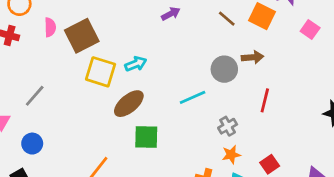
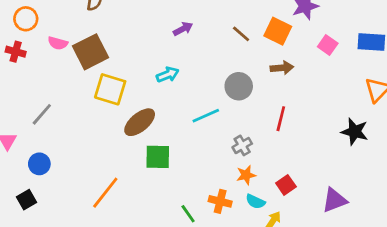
pink semicircle: (50, 27) -> (58, 43), turned 108
brown arrow: (253, 57) -> (282, 68), moved
cyan arrow: (136, 64) -> (168, 75), moved

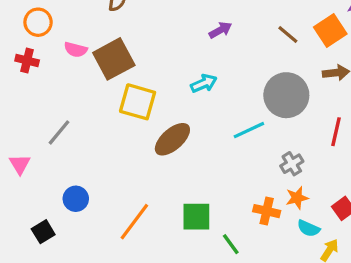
orange square: (278, 31) -> (330, 30), turned 32
gray circle: (239, 86) -> (286, 95), size x1.4
green square: (158, 157) -> (196, 217), moved
blue circle: (39, 164) -> (76, 199), moved
orange cross: (220, 201) -> (267, 211), moved

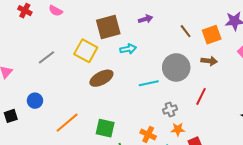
brown square: (114, 59) -> (108, 27), moved
gray line: (59, 132) -> (47, 57), moved
orange star: (297, 198) -> (178, 129), moved

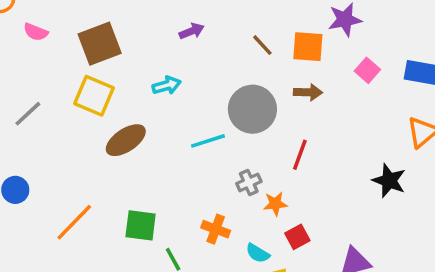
brown square: (108, 27) -> (100, 44), moved
orange square: (212, 35) -> (308, 47), turned 30
orange star: (178, 129) -> (275, 204), moved

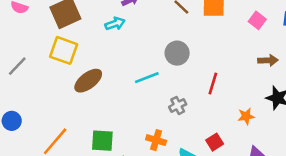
cyan arrow: (167, 85) -> (115, 24), moved
brown arrow: (308, 92) -> (268, 60), moved
gray circle: (252, 109) -> (177, 53), size x0.7
orange star: (275, 204) -> (246, 116), moved

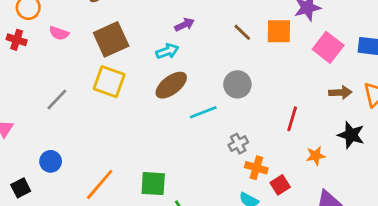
pink square: (257, 20) -> (328, 47), size x1.5
brown ellipse: (88, 81) -> (171, 85), moved
red line: (213, 83) -> (292, 119), moved
orange cross: (156, 140) -> (256, 168), moved

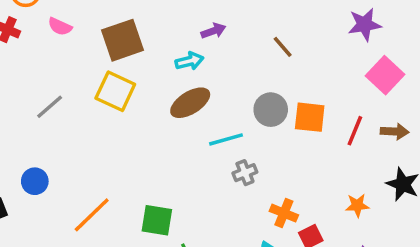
orange square: (279, 31) -> (310, 117), moved
red line: (292, 119) -> (355, 131), moved
gray cross: (238, 144) -> (245, 173), moved

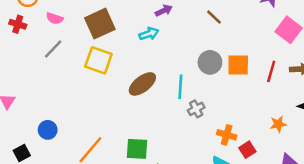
brown ellipse: (190, 103) -> (142, 84), moved
gray line: (50, 107) -> (53, 49), moved
cyan line: (226, 139) -> (180, 87), turned -65

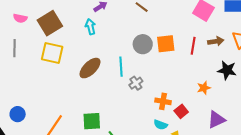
pink semicircle: (55, 18) -> (20, 18), moved
cyan arrow: (149, 34) -> (91, 27), turned -77
gray line: (53, 49) -> (14, 48), turned -36

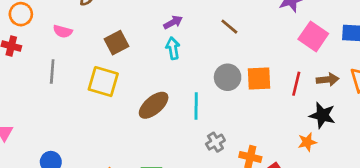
brown square: (50, 23) -> (117, 43), moved, size x0.7
cyan arrow: (91, 27) -> (173, 48), moved
black star: (227, 70) -> (322, 115), moved
gray cross: (136, 83) -> (215, 142), moved

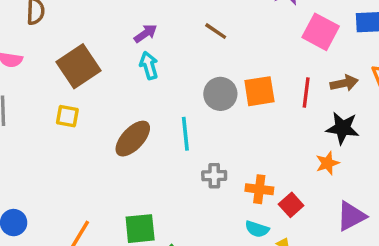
brown square: (117, 43) -> (79, 66), size x1.4
yellow square: (103, 82) -> (67, 116), size x0.6
gray cross: (215, 142) -> (214, 176), turned 36

